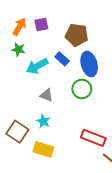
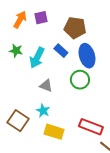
green star: (18, 49) -> (16, 51), moved
cyan arrow: (37, 66) -> (37, 58), turned -35
yellow rectangle: (43, 149) -> (54, 132), moved

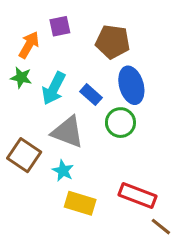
orange arrow: (20, 20) -> (29, 45), moved
blue rectangle: (61, 51) -> (91, 95), moved
gray triangle: (46, 86) -> (68, 132), size x1.6
brown square: (18, 121) -> (24, 155), moved

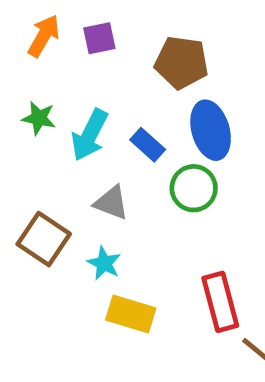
orange arrow: (29, 45) -> (44, 36), moved
gray triangle: (68, 132) -> (111, 203), size x0.7
red rectangle: (138, 196) -> (220, 302), turned 54

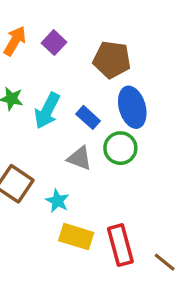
purple square: (99, 38) -> (54, 43), turned -35
gray triangle: (111, 203) -> (80, 158), moved
red rectangle: (220, 302) -> (120, 245), moved

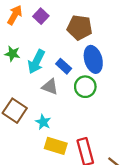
gray triangle: (80, 158) -> (50, 87), moved

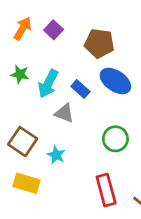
blue ellipse: (93, 59) -> (115, 81), turned -40
green circle: (85, 87) -> (115, 139), moved
yellow rectangle: (56, 146) -> (27, 183), moved

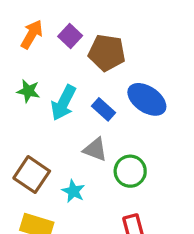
brown pentagon: (99, 43) -> (107, 53), moved
gray triangle: (64, 113) -> (95, 149), moved
green circle: (115, 139) -> (130, 171), moved

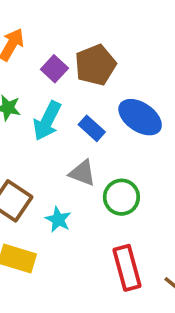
purple square: (70, 36) -> (54, 69), moved
brown pentagon: (107, 53) -> (95, 65), turned -30

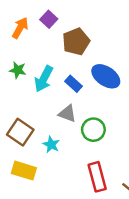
purple square: (54, 69) -> (49, 19), moved

